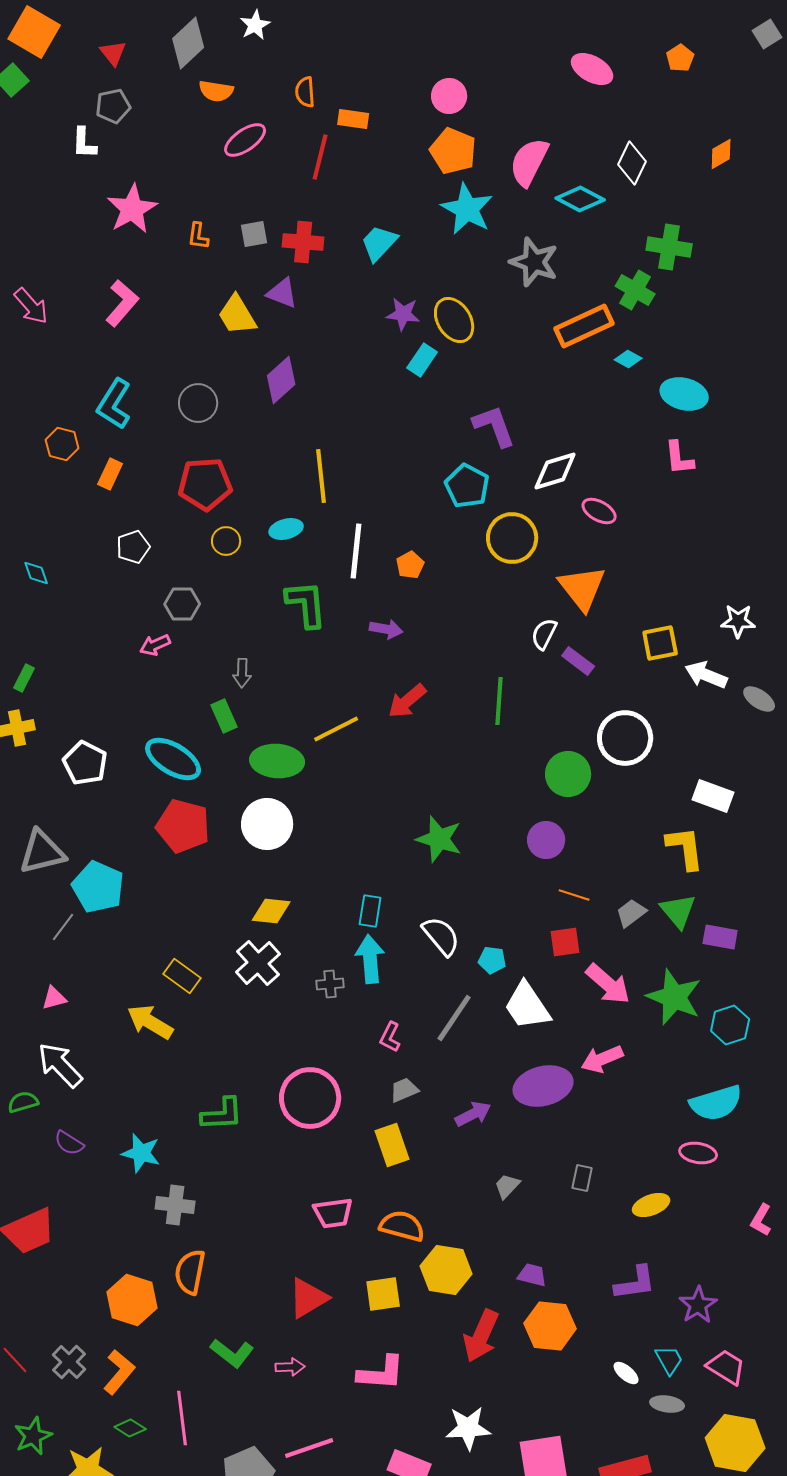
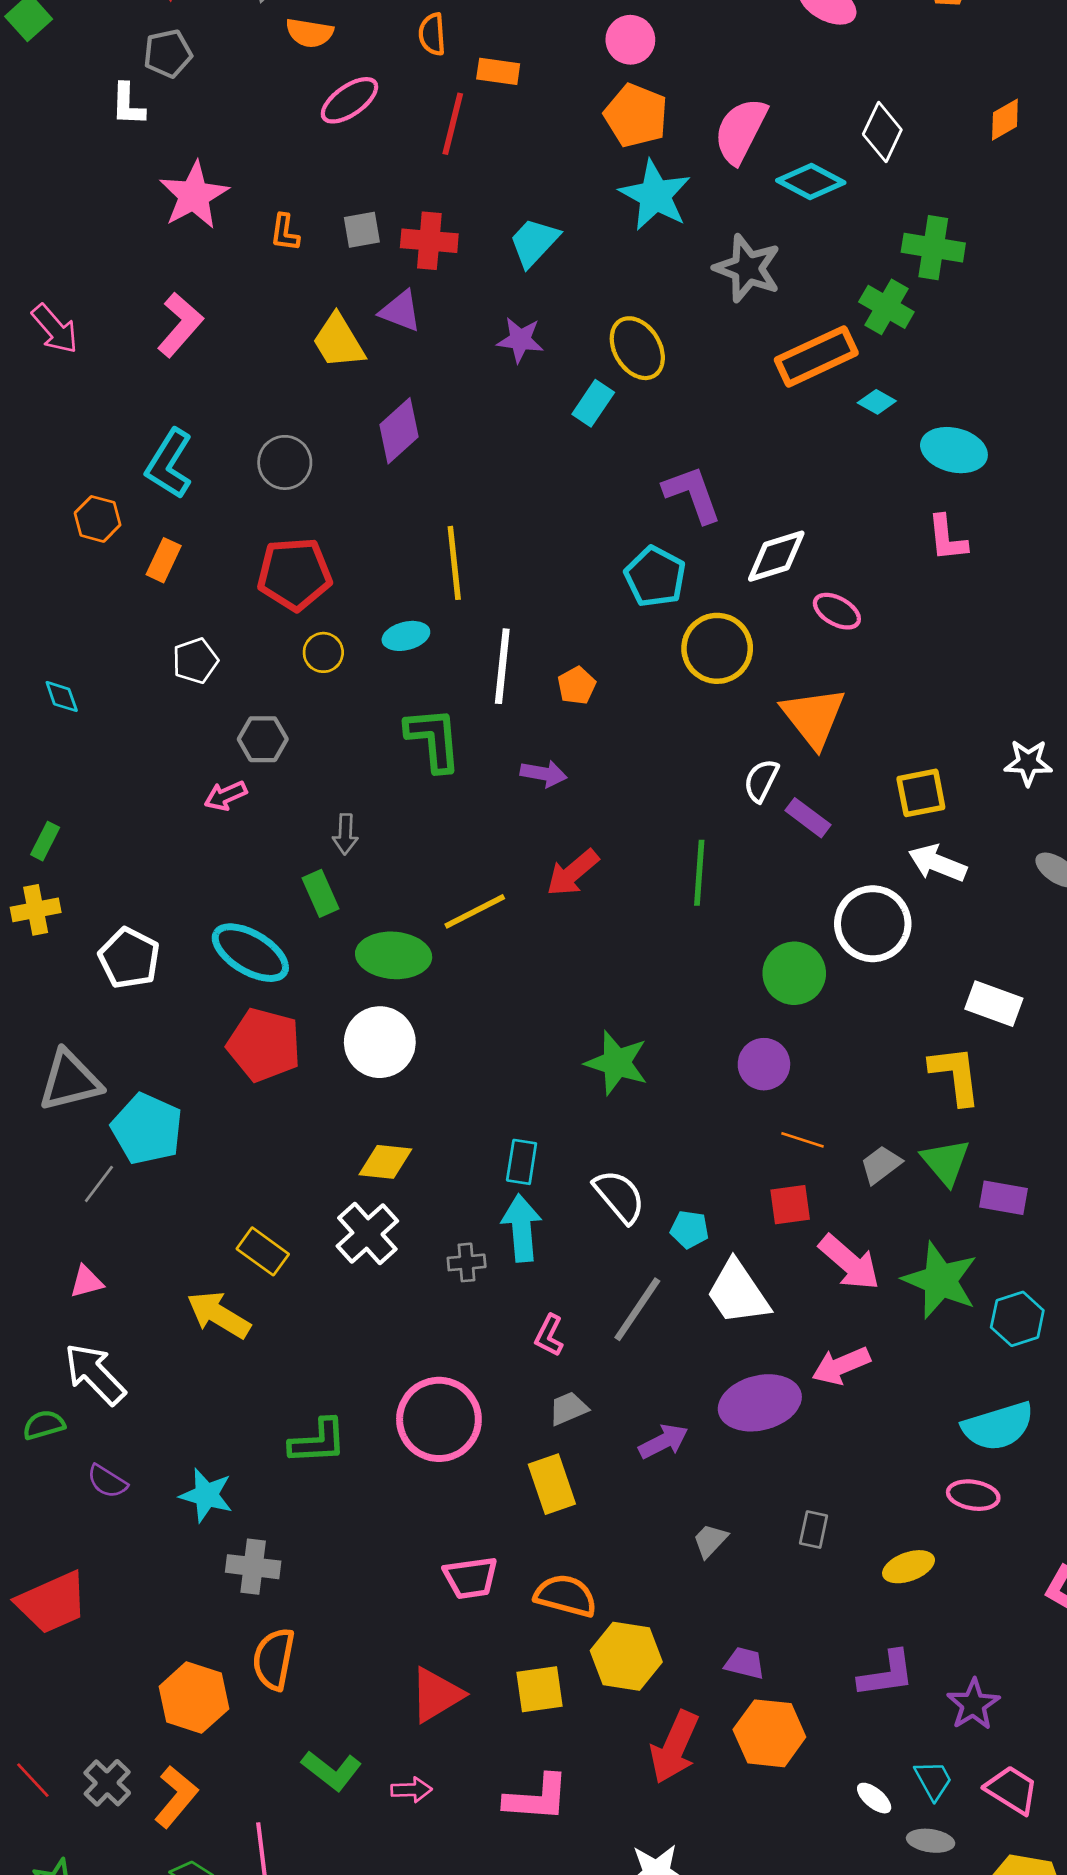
purple star: (403, 314) -> (520, 340), moved
white arrow: (706, 675) -> (937, 863), moved

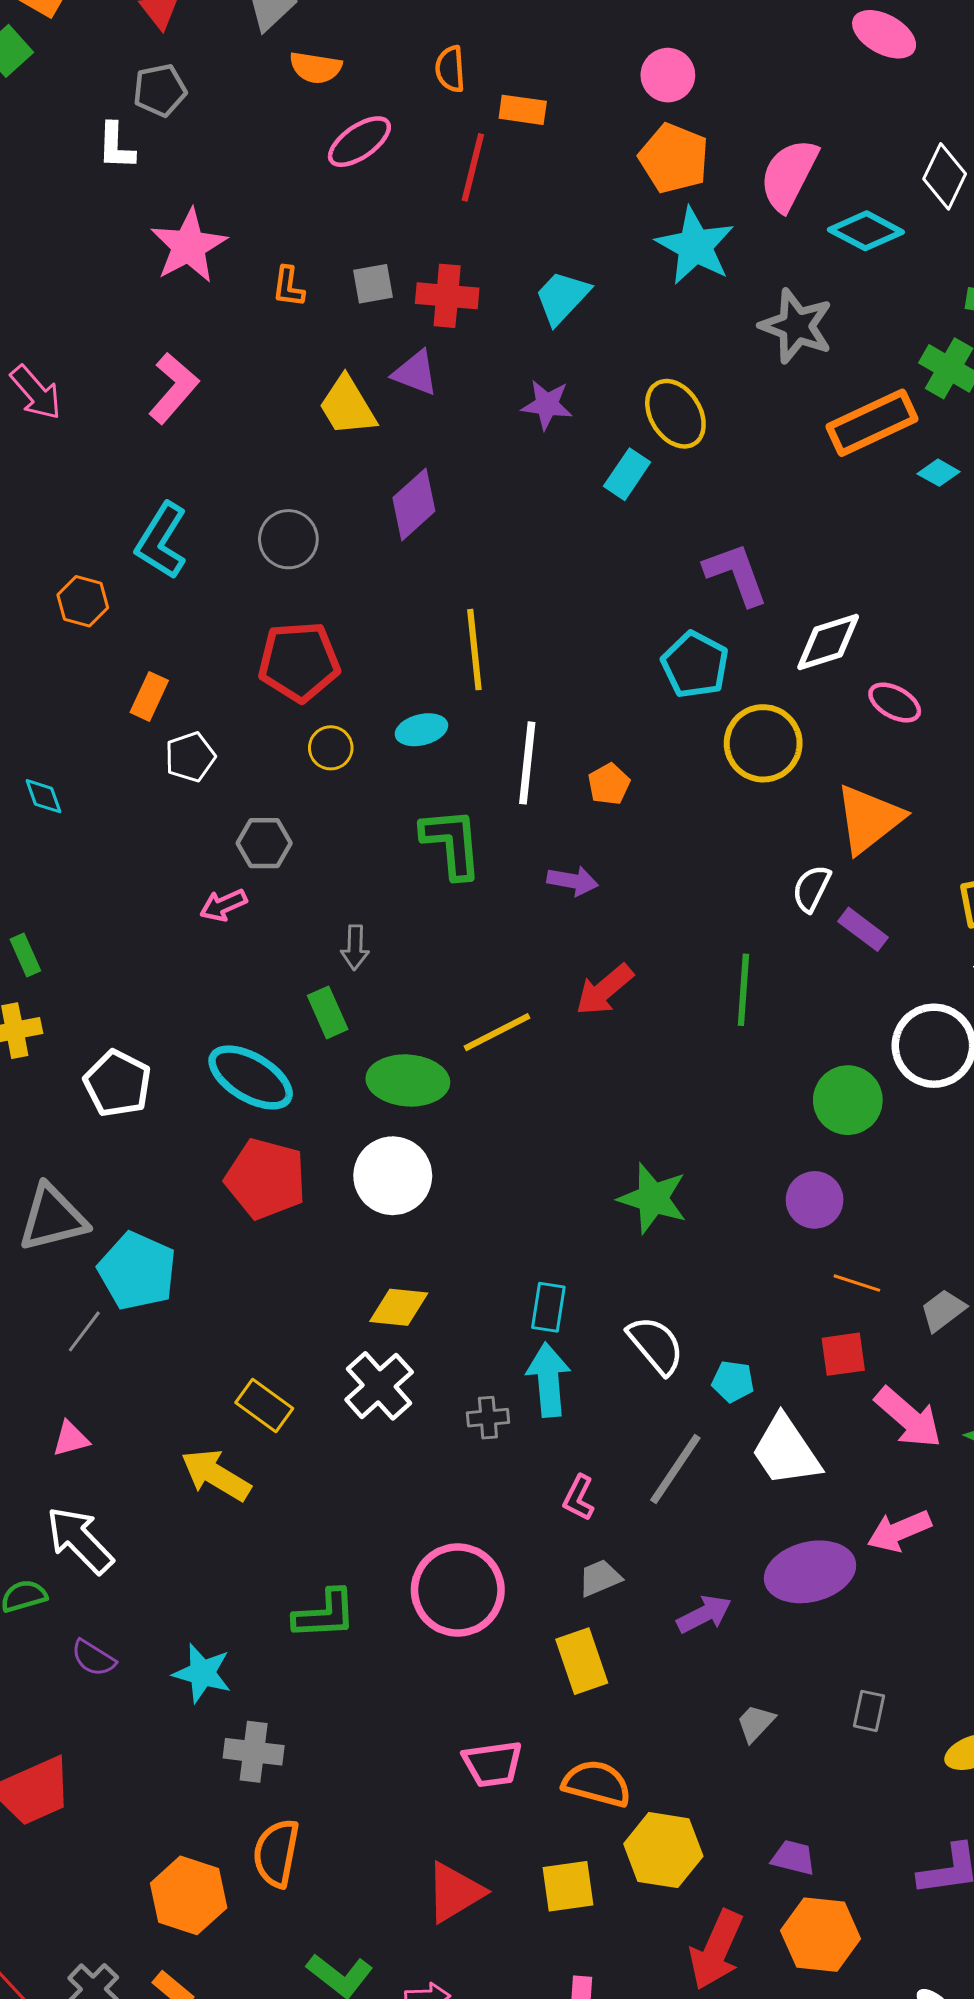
orange rectangle: (164, 560) -> (149, 696), moved
orange triangle: (814, 717) -> (869, 819), turned 30
green rectangle: (45, 841) -> (25, 955), turned -51

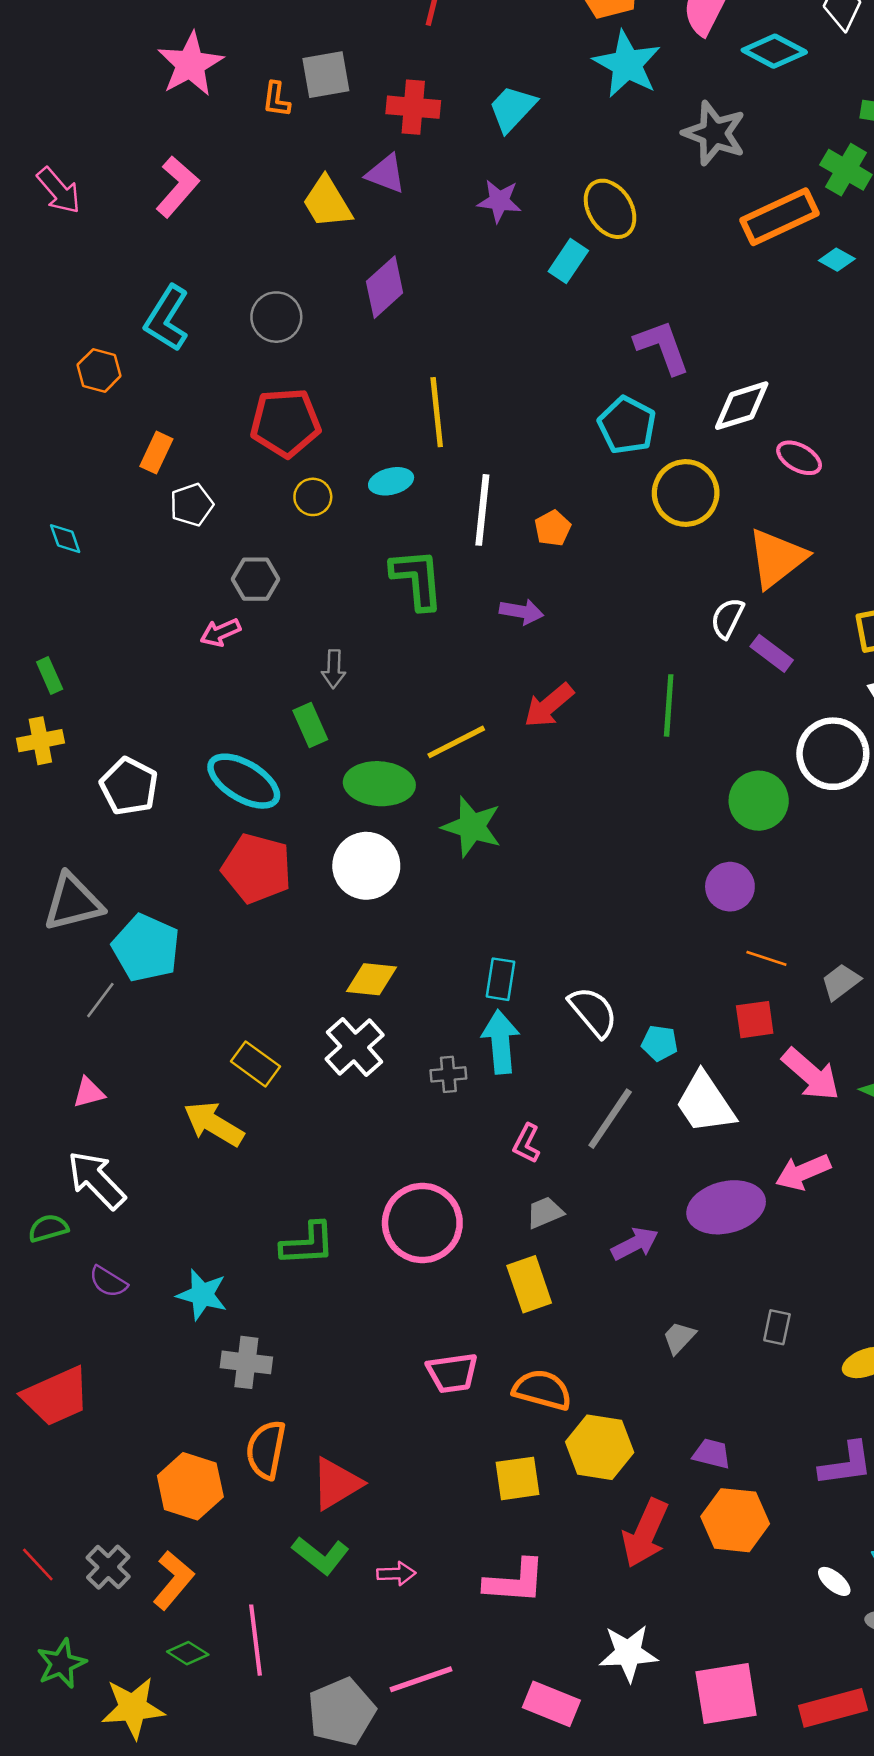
gray square: (373, 284) -> (326, 75), moved, size x1.4
green star: (653, 1198) -> (472, 827), moved
red triangle: (455, 1892) -> (336, 1484), moved

